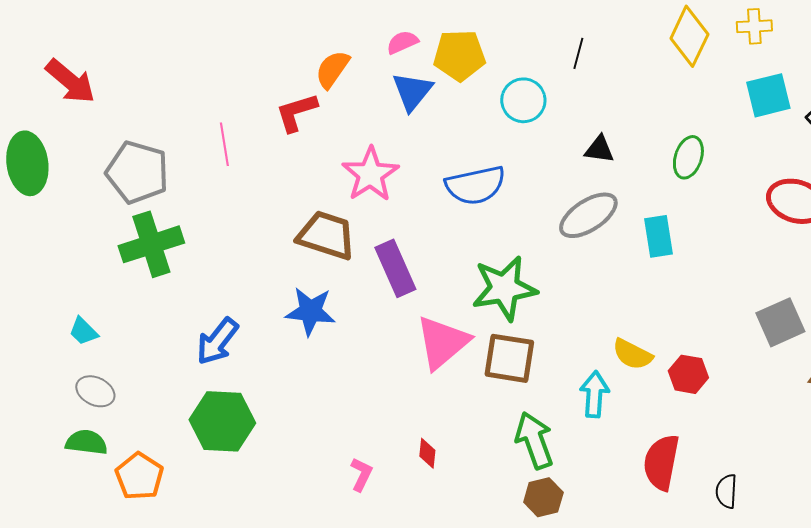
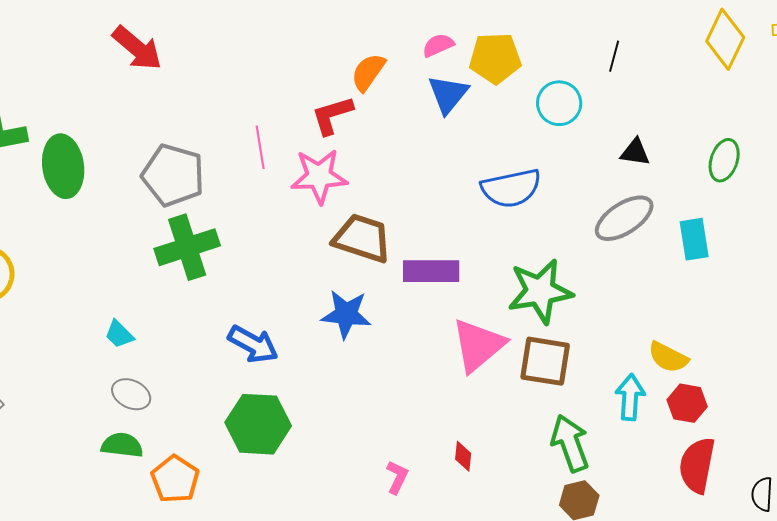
red arrow: (70, 81) -> (137, 48), moved
pink star: (370, 174) -> (319, 176), moved, turned 30
purple rectangle: (395, 268) -> (431, 271), turned -66
blue arrow: (217, 341) -> (253, 344), turned -99
red hexagon: (688, 374) -> (687, 403), moved

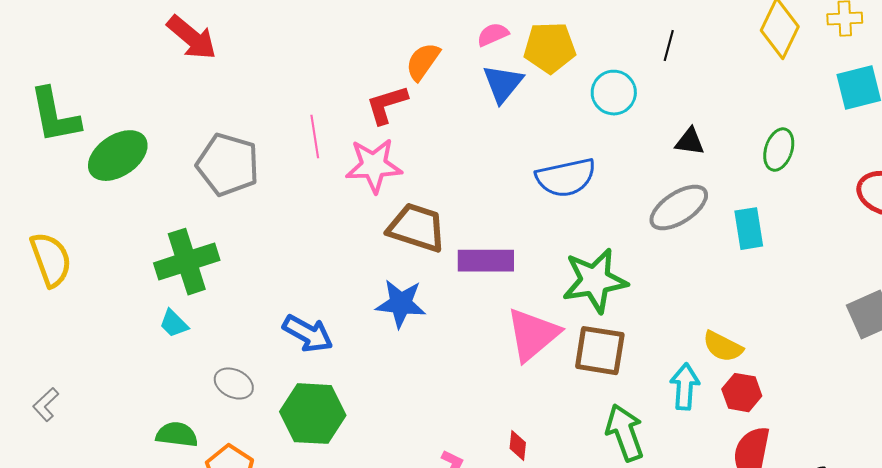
green ellipse: (63, 166) -> (118, 156), turned 64
green cross: (187, 247) -> (187, 262), moved
gray ellipse: (131, 394) -> (234, 384), moved

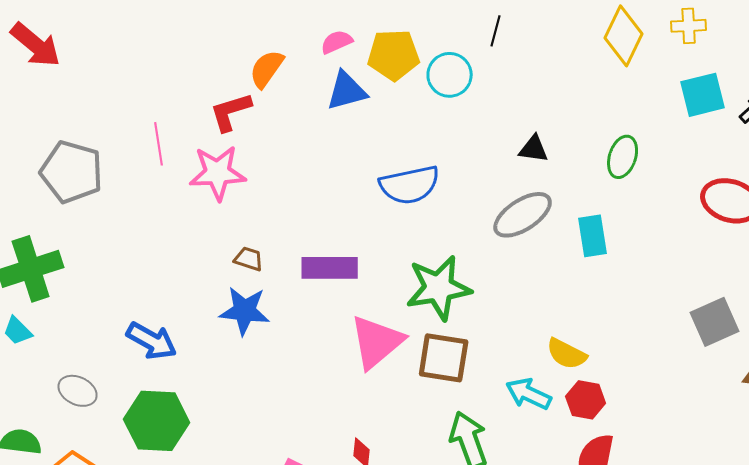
black line: (669, 46) -> (496, 31), moved
blue triangle: (503, 84) -> (347, 91), turned 36
cyan circle: (614, 93) -> (450, 75), moved
brown trapezoid: (417, 228) -> (249, 259), moved, size x0.5
cyan arrow: (685, 387) -> (529, 394), turned -69

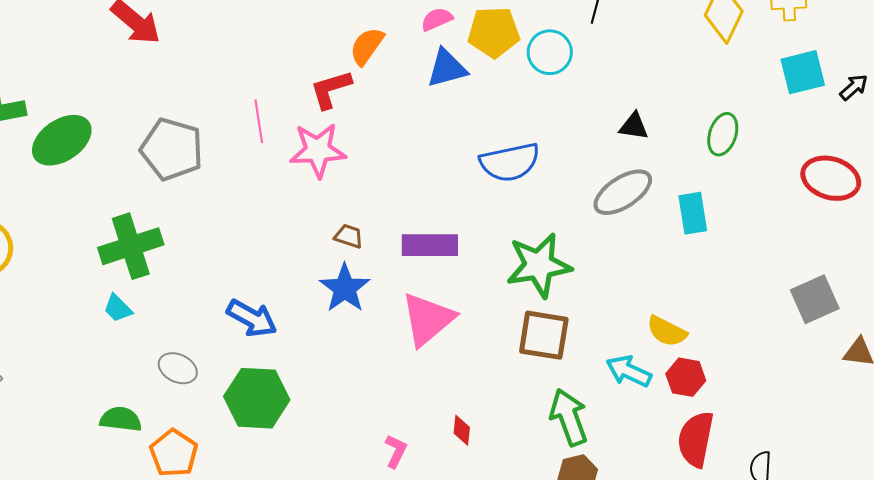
blue star: (245, 311) -> (345, 288), turned 30
pink triangle: (377, 342) -> (428, 319), moved

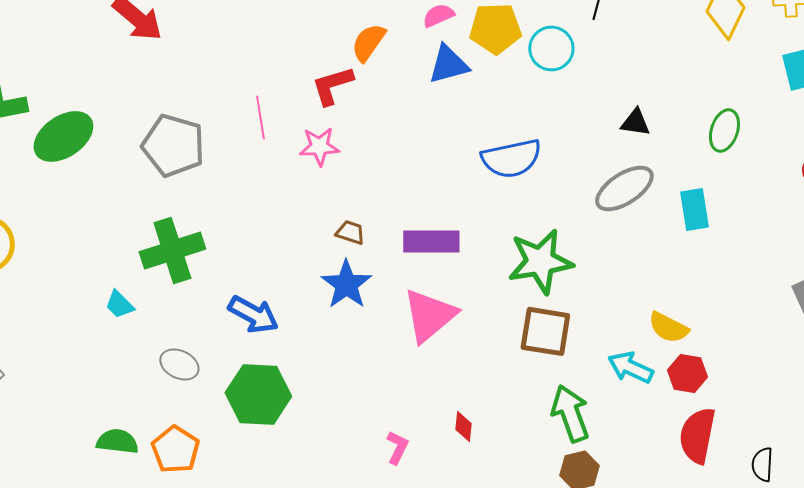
pink star: (318, 150) -> (319, 146), size x0.7
green cross: (131, 246) -> (172, 250), moved
green semicircle: (121, 419) -> (117, 441), moved

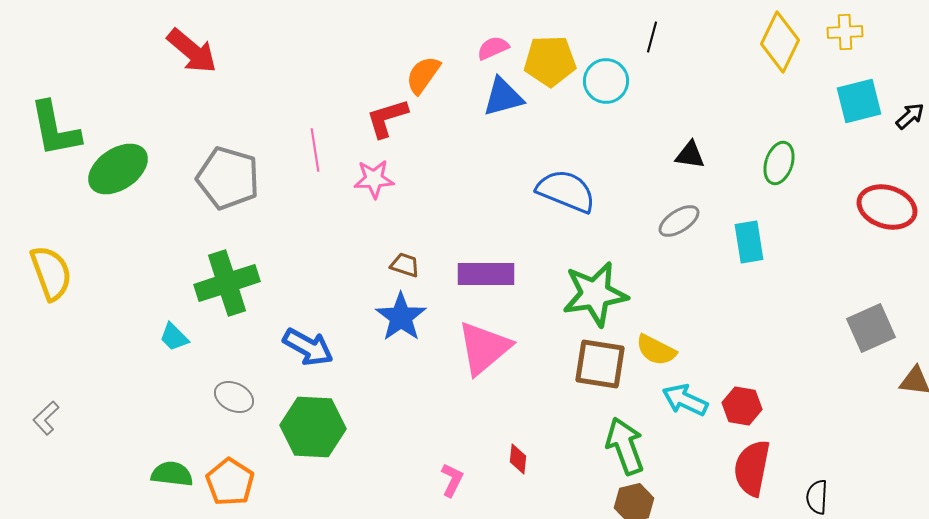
blue semicircle: (511, 158) -> (566, 191), turned -146
gray ellipse: (624, 188) -> (679, 221), size x0.7
yellow semicircle: (668, 327) -> (656, 350), moved

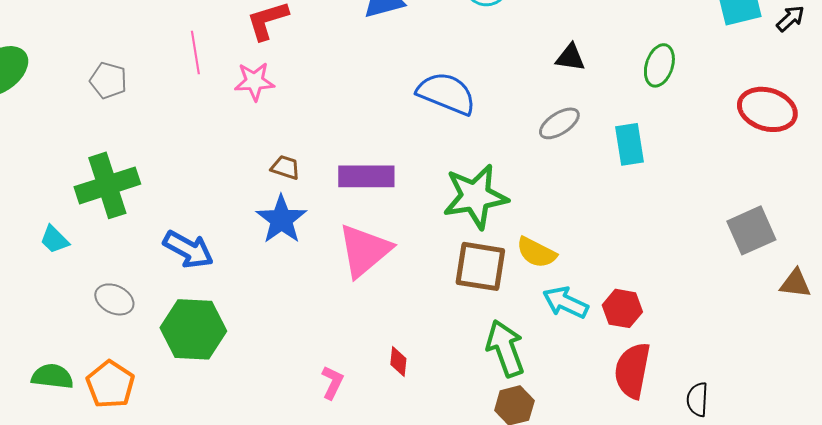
gray pentagon: (228, 178) -> (108, 80), size x0.6

